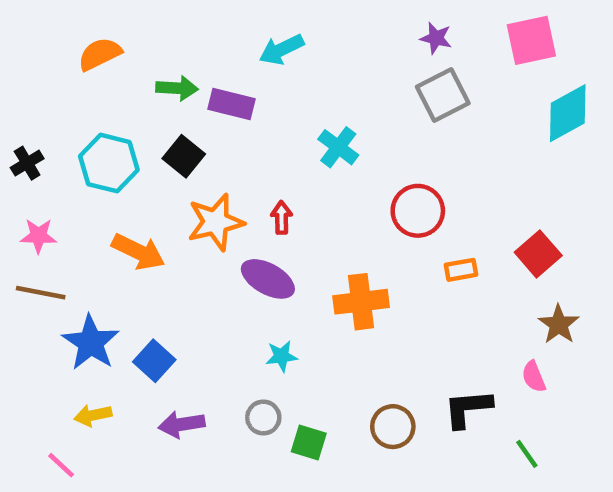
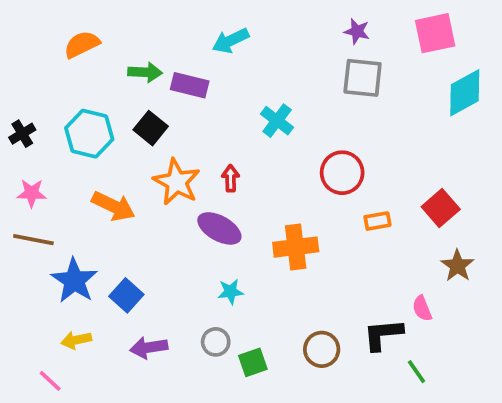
gray square: (443, 95) -> (363, 78), turned 33
orange star: (216, 222) -> (177, 182), turned -30
pink semicircle: (534, 377) -> (422, 308), moved
green square: (309, 443) -> (253, 362), turned -36
green line: (527, 454) -> (416, 372), moved

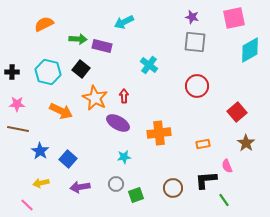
black cross: (22, 134) -> (12, 72), turned 32
red circle: (342, 173) -> (197, 86), moved
orange rectangle: (377, 221) -> (203, 144), moved
blue star: (74, 281) -> (40, 151), size x0.7

